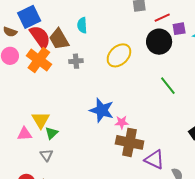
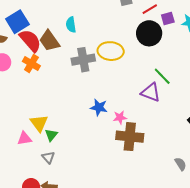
yellow ellipse: (119, 55) -> (111, 51), turned 55
orange cross: (39, 60) -> (31, 64), size x0.7
gray cross: (76, 61) -> (83, 60), moved, size x1.6
blue star: (102, 110) -> (99, 107), size x0.7
purple triangle: (154, 160) -> (151, 92), moved

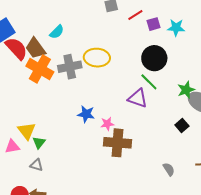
cyan semicircle: (71, 25) -> (57, 32), turned -126
black circle: (149, 33) -> (154, 58), moved
orange cross: (31, 64) -> (40, 69), moved, size x1.5
gray triangle: (48, 157) -> (36, 165), turned -32

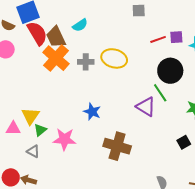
red line: (135, 15) -> (158, 39), moved
gray cross: (70, 67) -> (86, 62), size x0.7
pink star: (107, 124) -> (64, 139), moved, size x1.6

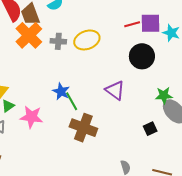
purple square: (176, 37) -> (151, 23), size x1.5
yellow ellipse: (114, 58) -> (87, 40), turned -40
green line: (160, 93) -> (72, 101), moved

